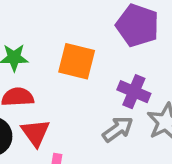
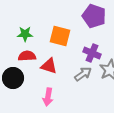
red triangle: (36, 133) -> (49, 66), moved, turned -36

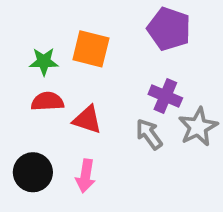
orange square: (60, 36) -> (91, 49), moved
gray arrow: (83, 74) -> (149, 134), turned -90
black circle: (13, 78) -> (33, 172), moved

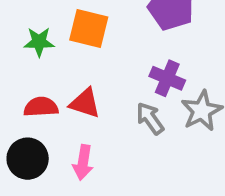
red semicircle: (47, 101) -> (41, 107), moved

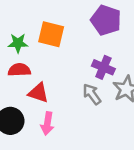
red triangle: (85, 103) -> (38, 93), moved
red semicircle: (41, 107) -> (19, 70), moved

